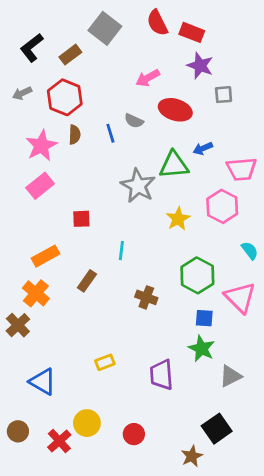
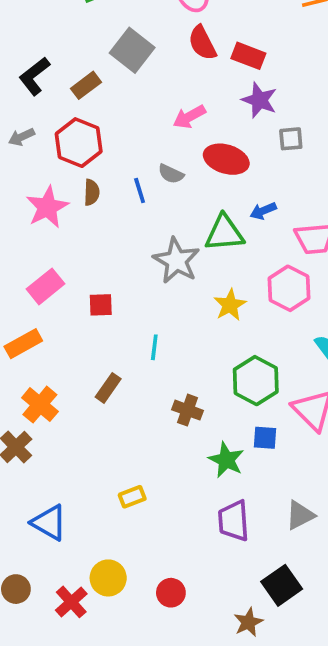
pink rectangle: (40, 186) -> (45, 286), moved
orange rectangle: (46, 256) -> (23, 344), moved
green star: (201, 349) -> (226, 460), moved
purple trapezoid: (161, 375) -> (234, 521), moved

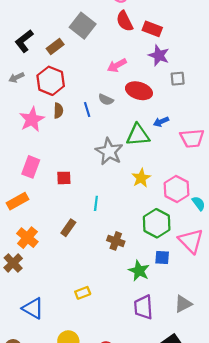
pink rectangle: (45, 286) -> (31, 167), turned -30
pink hexagon: (289, 288) -> (177, 189), moved

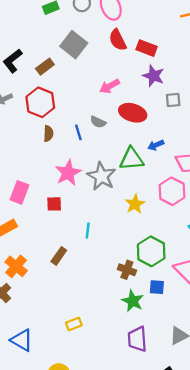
pink star: (32, 119) -> (68, 173), moved
pink hexagon: (177, 189) -> (172, 191), moved
brown cross: (116, 241) -> (127, 270), moved

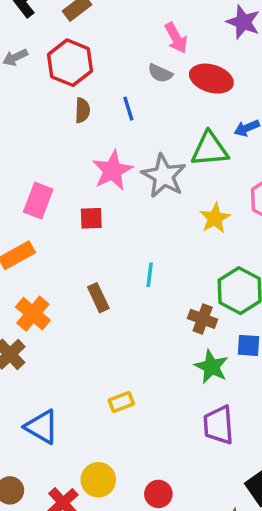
pink arrow: (110, 86) -> (176, 38), turned -90
gray semicircle: (98, 122) -> (160, 73), moved
cyan line: (88, 231) -> (150, 275), moved
brown rectangle: (59, 256) -> (98, 298), turned -60

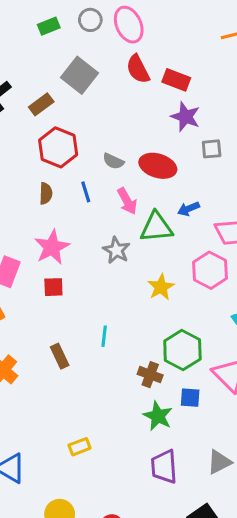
pink arrow: (176, 38) -> (127, 201), moved
red hexagon: (70, 63) -> (58, 147), moved
pink star: (112, 170) -> (52, 247), moved
gray star: (164, 176) -> (116, 250), size x0.7

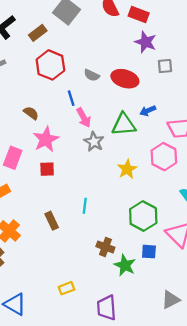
brown semicircle: (46, 193) -> (31, 113), moved, turned -56
pink arrow: (127, 201) -> (84, 118), moved
brown cross: (150, 375) -> (105, 247), moved
purple trapezoid: (164, 467) -> (107, 308), moved

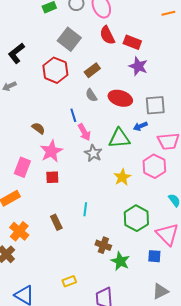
brown rectangle: (38, 33) -> (92, 70), moved
red hexagon: (50, 65) -> (55, 70), moved
gray square: (165, 66) -> (155, 105), moved, size x1.5
gray semicircle: (92, 75) -> (91, 95), turned 32
blue square: (149, 252) -> (154, 256), moved

